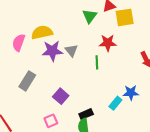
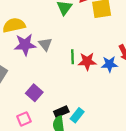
red star: (108, 43) -> (87, 61), moved
blue star: (131, 93) -> (109, 64), moved
cyan rectangle: (115, 103) -> (77, 115), moved

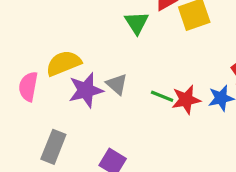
green line: (72, 57) -> (162, 96), turned -56

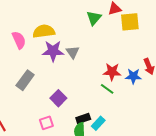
pink semicircle: (28, 87) -> (19, 40), turned 132
green line: (162, 96) -> (107, 89), moved

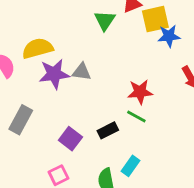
gray triangle: (73, 52) -> (82, 72), turned -40
blue star: (133, 76) -> (169, 36), moved
black rectangle: (83, 119) -> (108, 130), moved

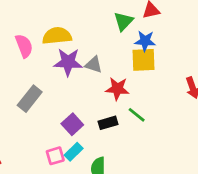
yellow square: (155, 19) -> (144, 60), moved
blue star: (169, 36) -> (145, 41), moved
red star: (140, 92) -> (117, 89), moved
cyan rectangle: (131, 166) -> (74, 152), moved

